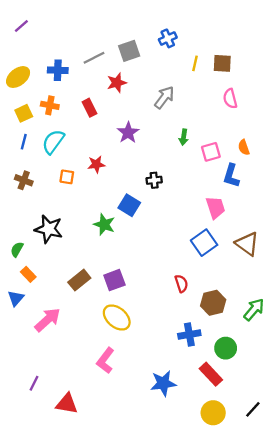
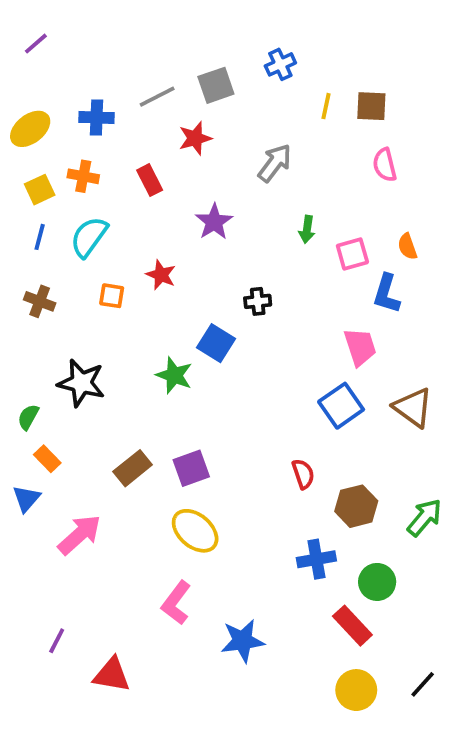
red star: (96, 164) -> (161, 275), turned 30
blue star: (163, 383) -> (242, 641), moved

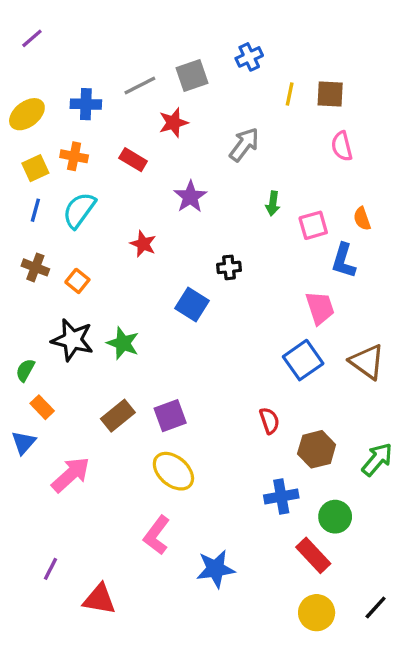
red rectangle: (150, 180) -> (133, 160), turned -32
orange square: (112, 296) -> (77, 281), moved, turned 30
green star: (174, 375) -> (123, 343), moved

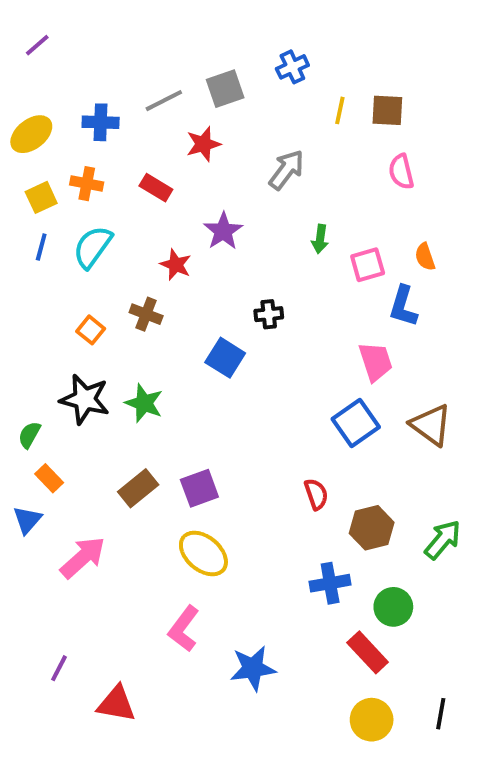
red star: (143, 244) -> (176, 265), moved
brown cross: (35, 267) -> (146, 314), moved
black line: (376, 608) -> (441, 714), turned -32

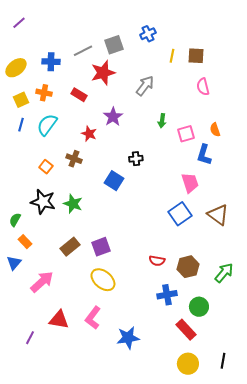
red star: (203, 144) -> (103, 73), size x1.4
red semicircle: (316, 494) -> (157, 261), moved, turned 119
red triangle: (116, 704) -> (59, 320), moved

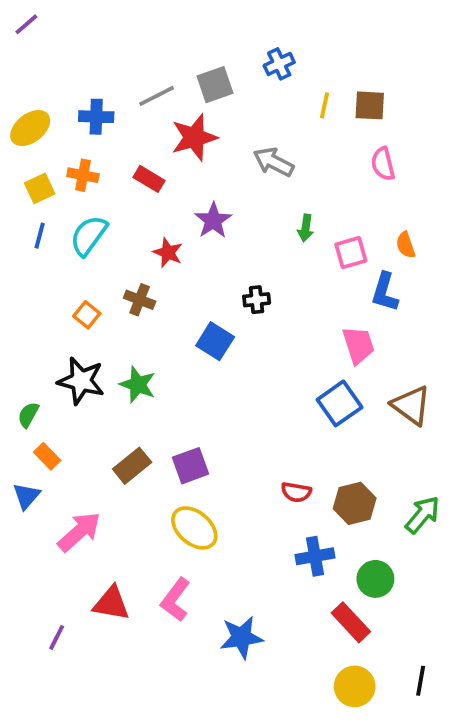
purple line: (19, 23) -> (26, 24), moved
gray arrow: (145, 86) -> (274, 162), turned -100

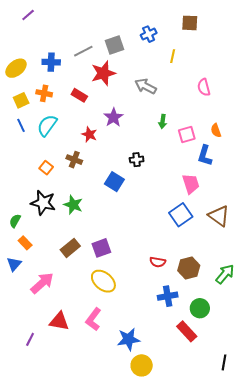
purple line: (26, 24) -> (28, 15), moved
brown square: (370, 105) -> (190, 23), moved
blue line: (40, 236) -> (21, 125), turned -40
yellow circle: (355, 686) -> (142, 365), moved

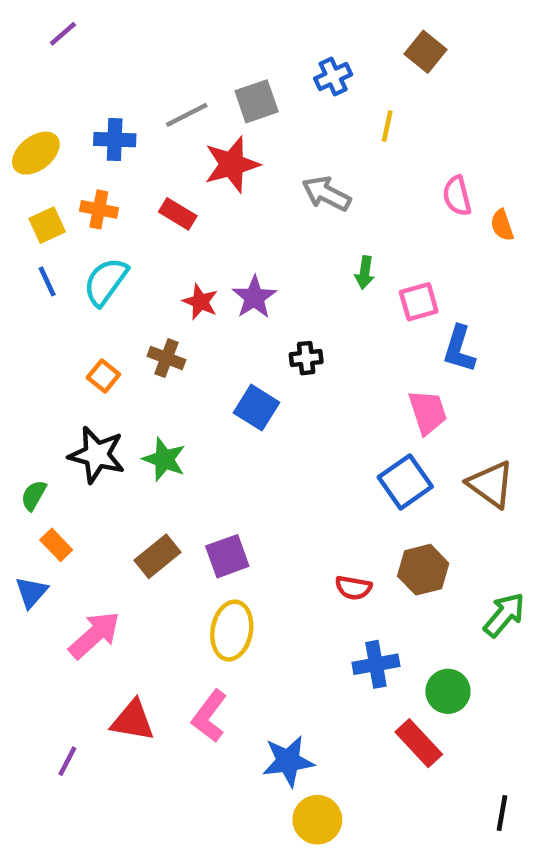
brown square: (190, 23) -> (425, 52), turned 36
purple star: (113, 117) -> (254, 297), moved
orange semicircle: (216, 130) -> (502, 225), moved
brown hexagon: (189, 268) -> (423, 570), moved
yellow ellipse: (103, 281) -> (232, 631), turned 60

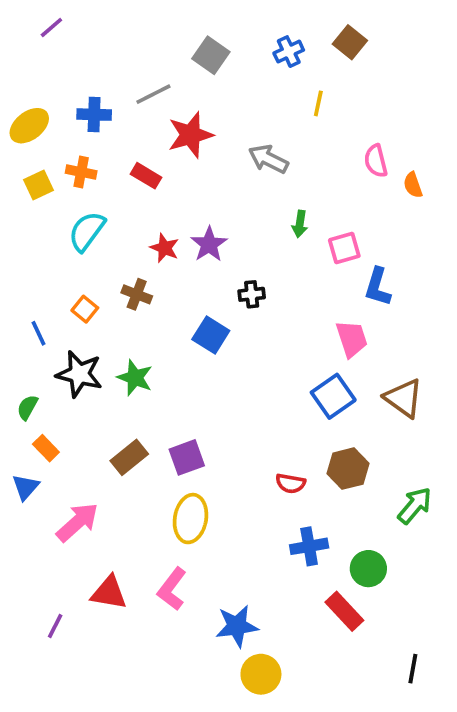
blue cross: (333, 77) -> (289, 52), moved
gray square: (257, 101) -> (211, 55), moved, turned -36
blue line: (47, 281) -> (39, 333), moved

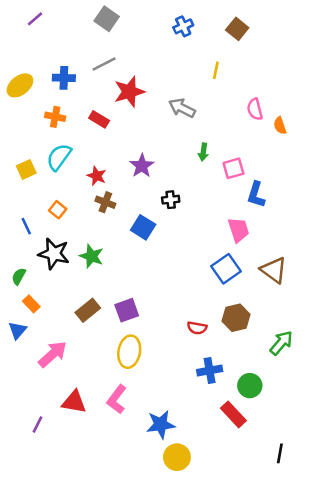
blue cross: (289, 52) -> (183, 26), moved
gray square: (211, 55) -> (107, 19), moved
yellow square: (39, 185) -> (26, 170), moved
red star: (165, 248) -> (97, 176), moved
brown cross: (137, 294) -> (105, 202), moved

